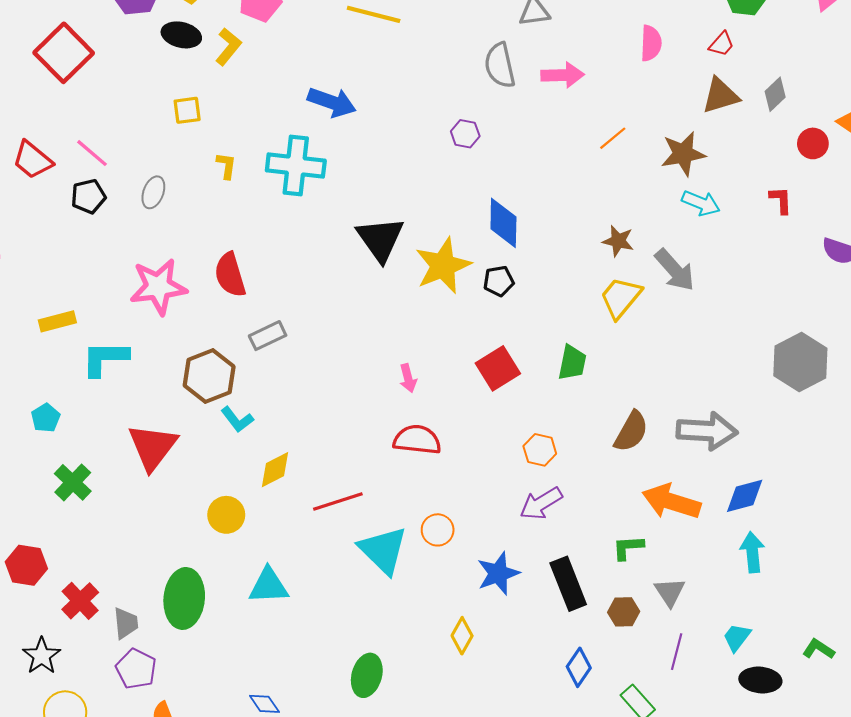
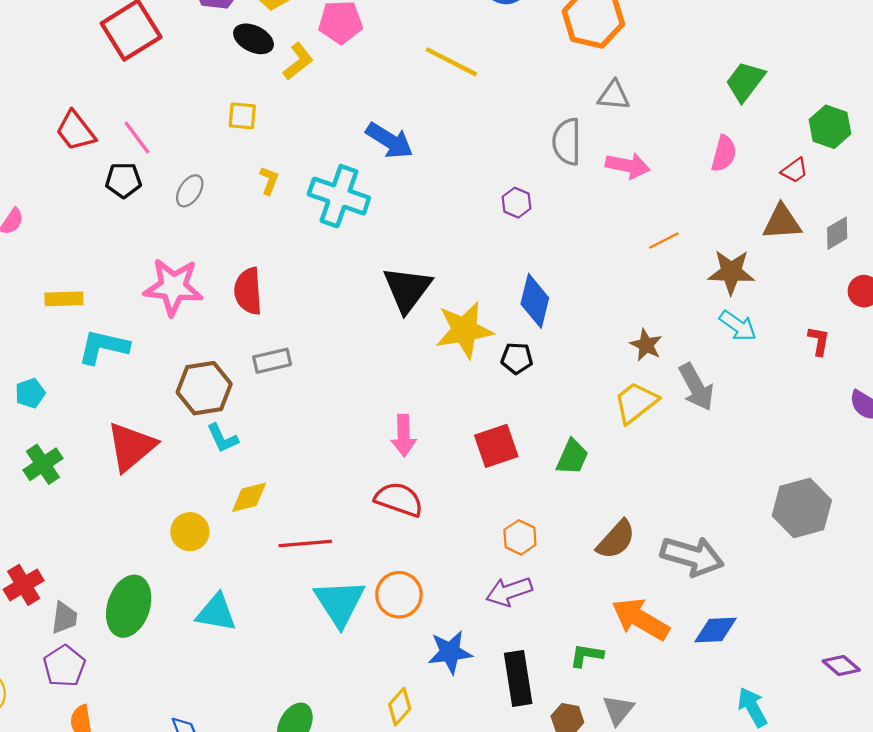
pink arrow: (408, 378) -> (404, 435), size x1.4
orange circle: (438, 530) -> (399, 595), size x1.4
cyan arrow: (752, 552) -> (752, 707), moved, turned -36

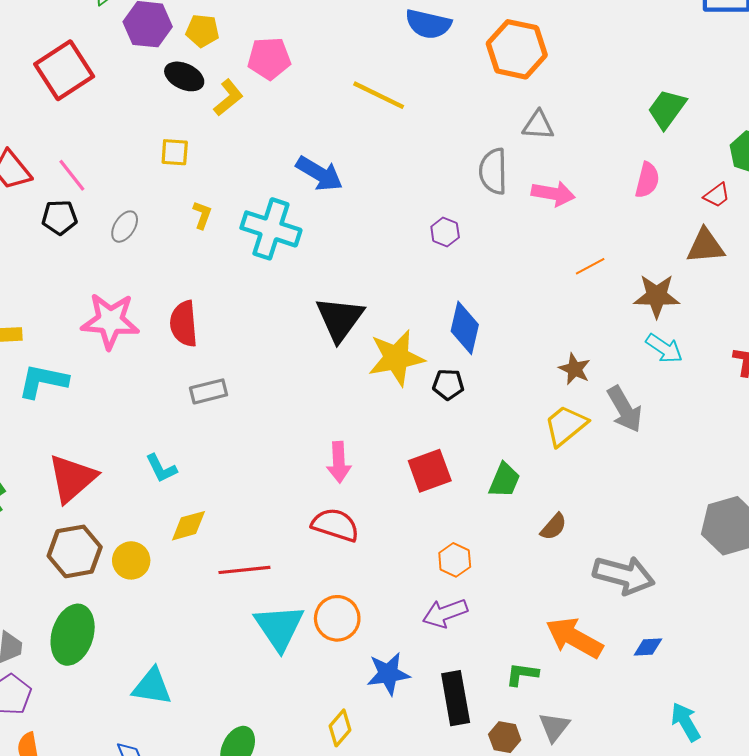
brown hexagon: (204, 388) -> (75, 551), moved
brown semicircle: (616, 540) -> (554, 527), moved, size x0.7
cyan triangle: (216, 613) -> (152, 687), moved
blue diamond: (715, 630) -> (648, 647), size x0.7

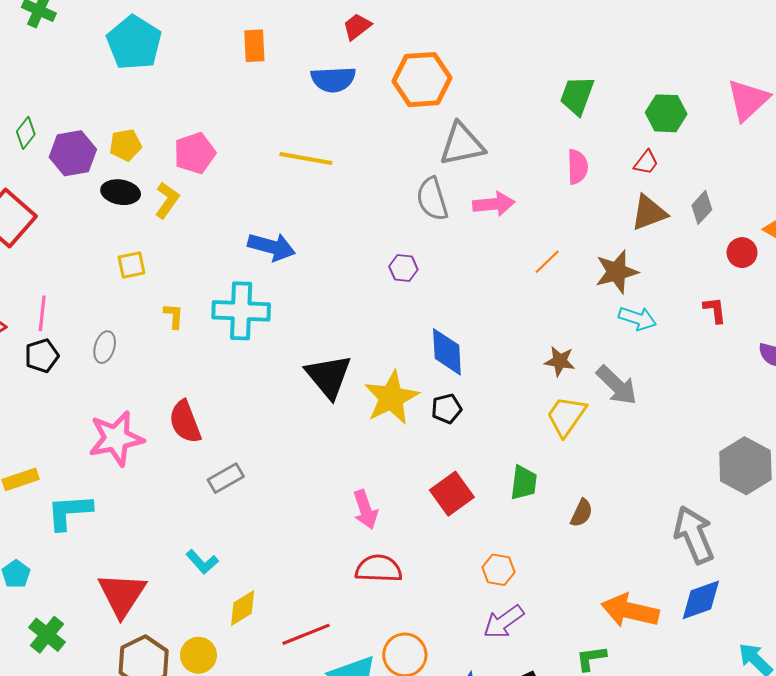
gray triangle: (538, 125) -> (462, 144), size x1.5
pink line: (72, 175) -> (42, 313), turned 60
gray arrow: (624, 575) -> (694, 535), moved, turned -112
blue diamond: (648, 647) -> (701, 600), size x1.6

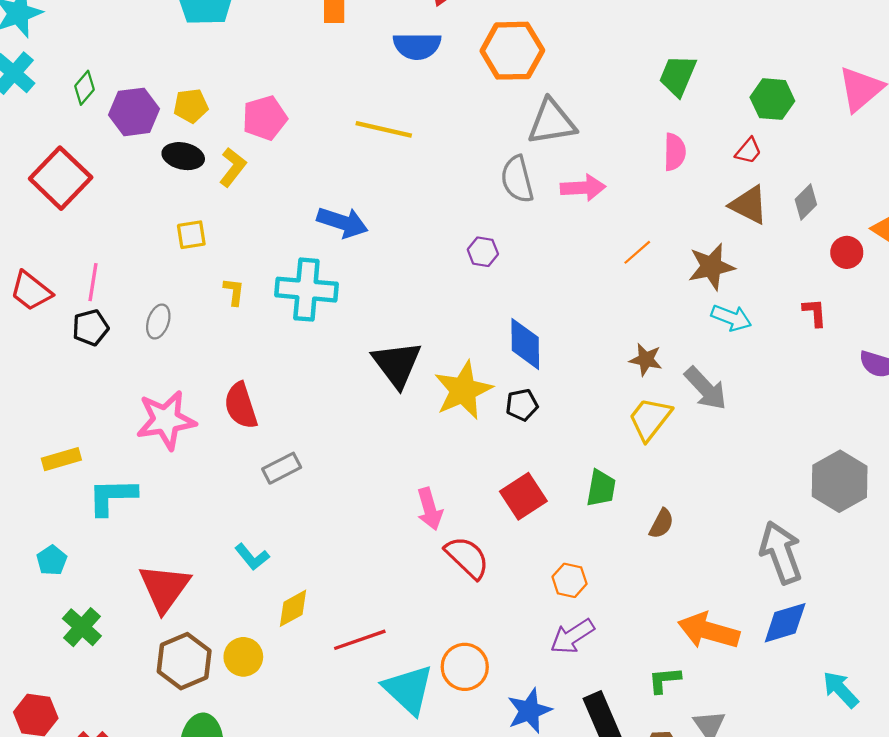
brown triangle: (649, 213) -> (749, 205), turned 45
red semicircle: (379, 569) -> (467, 557), moved, turned 39

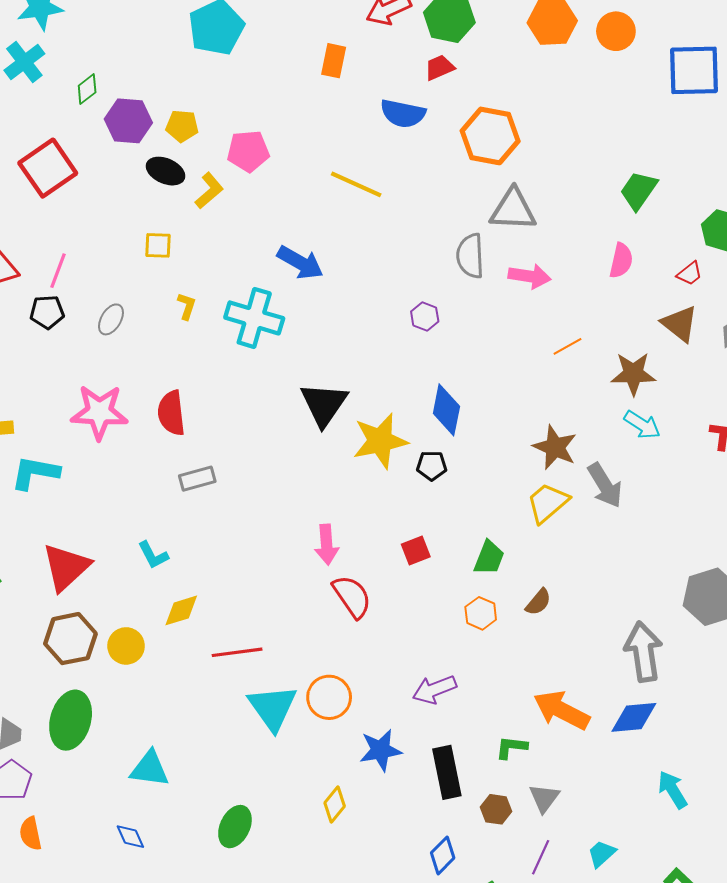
brown star: (646, 360) -> (555, 447), size x1.4
red square: (523, 496) -> (416, 551), size x0.7
orange hexagon: (570, 580) -> (481, 613), moved

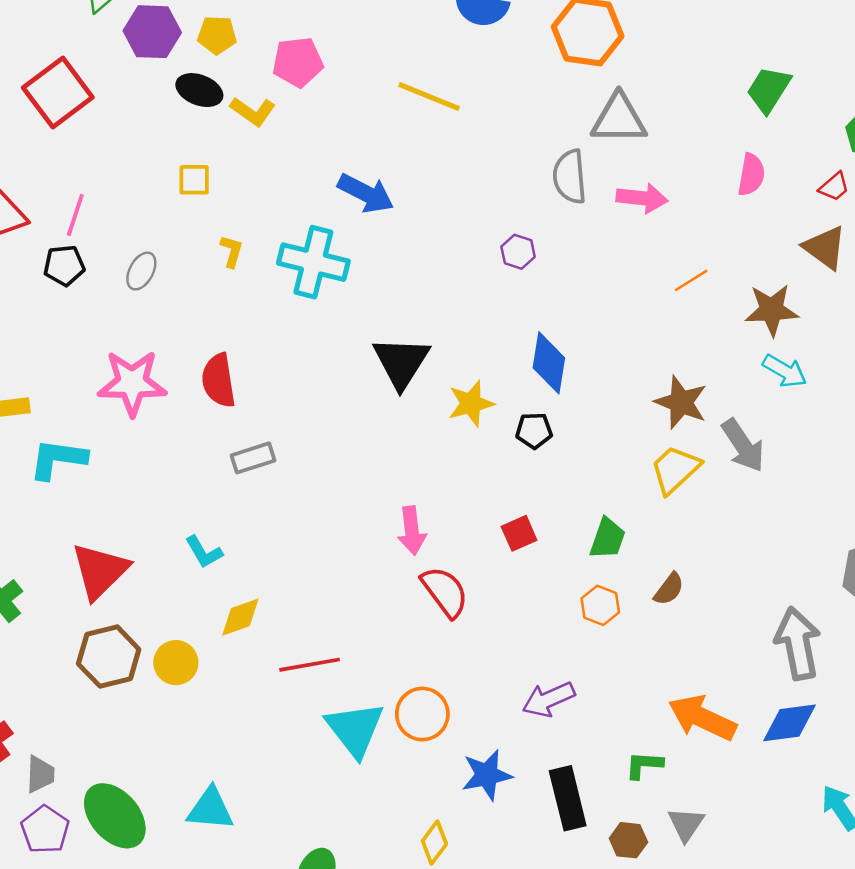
yellow L-shape: (209, 191) -> (253, 111), turned 78
yellow star: (380, 441) -> (471, 404), size x0.7
green ellipse: (71, 720) -> (115, 816), moved, turned -54

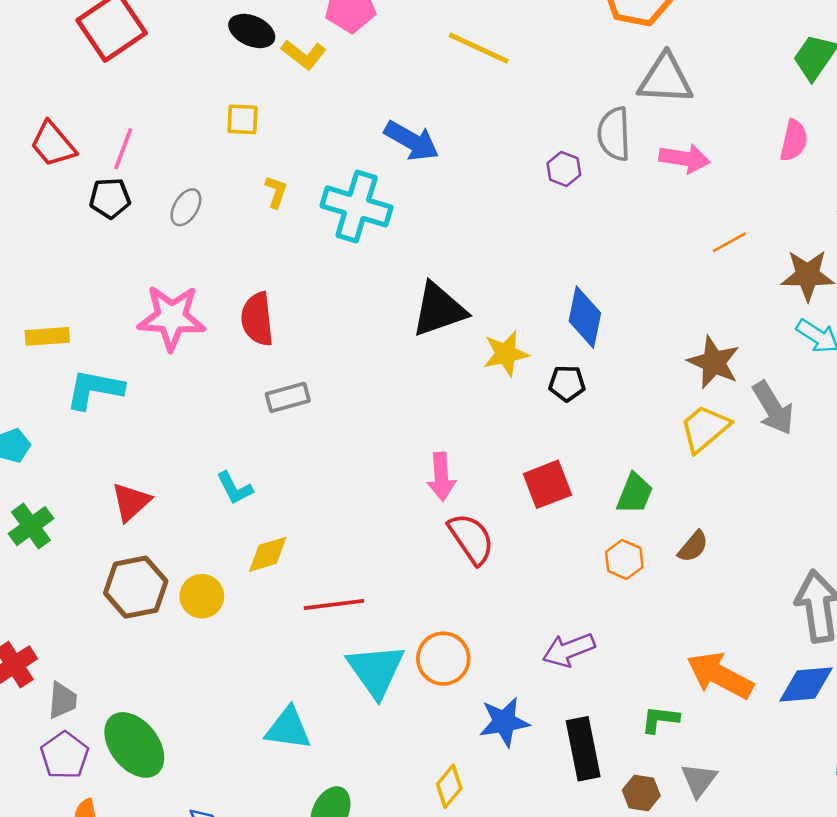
purple hexagon: (518, 252) -> (564, 169), moved
black triangle: (401, 362) -> (439, 310), turned 36
red square: (519, 533) -> (547, 484), size x1.4
red triangle: (100, 571) -> (131, 502), size x0.7
cyan triangle: (210, 809) -> (288, 728), moved

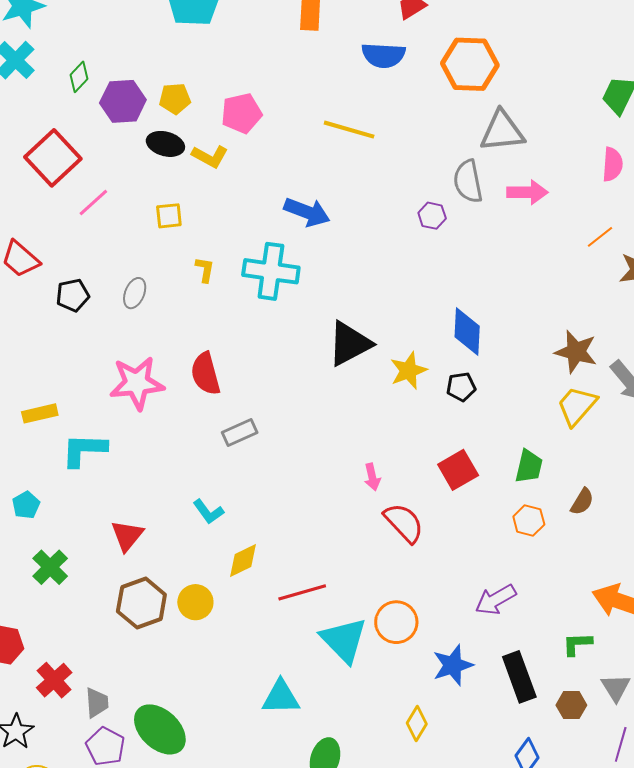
pink line: (123, 149) -> (93, 202), moved, turned 36
orange line: (729, 242) -> (600, 237), moved
pink arrow: (441, 477) -> (372, 477), size x0.7

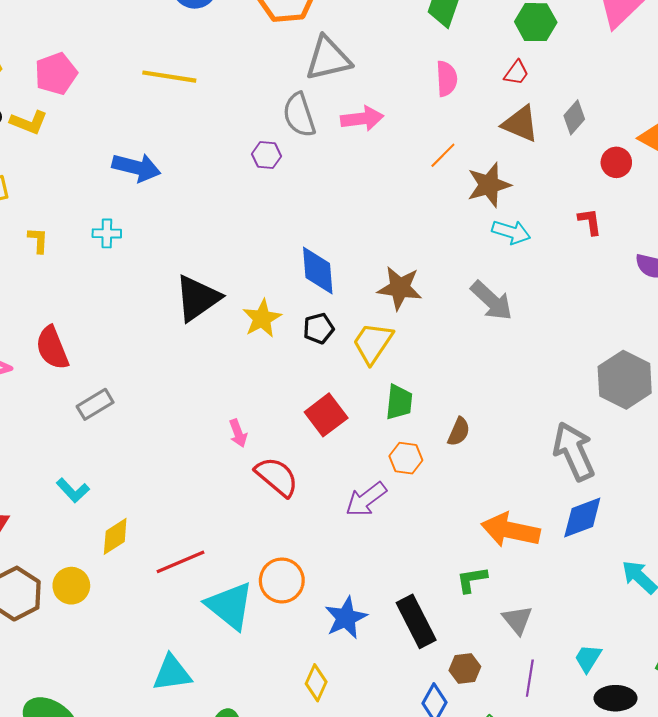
cyan cross: (271, 271) -> (107, 233), size x0.5
brown star: (576, 352) -> (400, 288), moved
yellow trapezoid: (577, 406) -> (373, 343), moved
purple arrow: (496, 600) -> (366, 499), moved
brown hexagon: (571, 705) -> (465, 668), moved

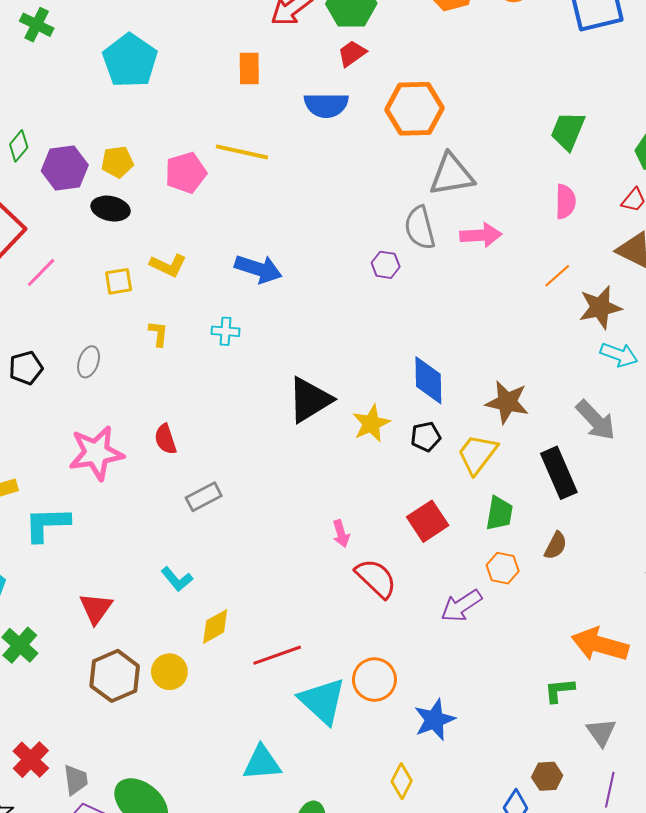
yellow line: (169, 77) -> (242, 152), moved
yellow L-shape: (29, 122) -> (168, 265), moved
red semicircle: (52, 348) -> (165, 439), size x0.7
black rectangle: (416, 621) -> (559, 473), moved

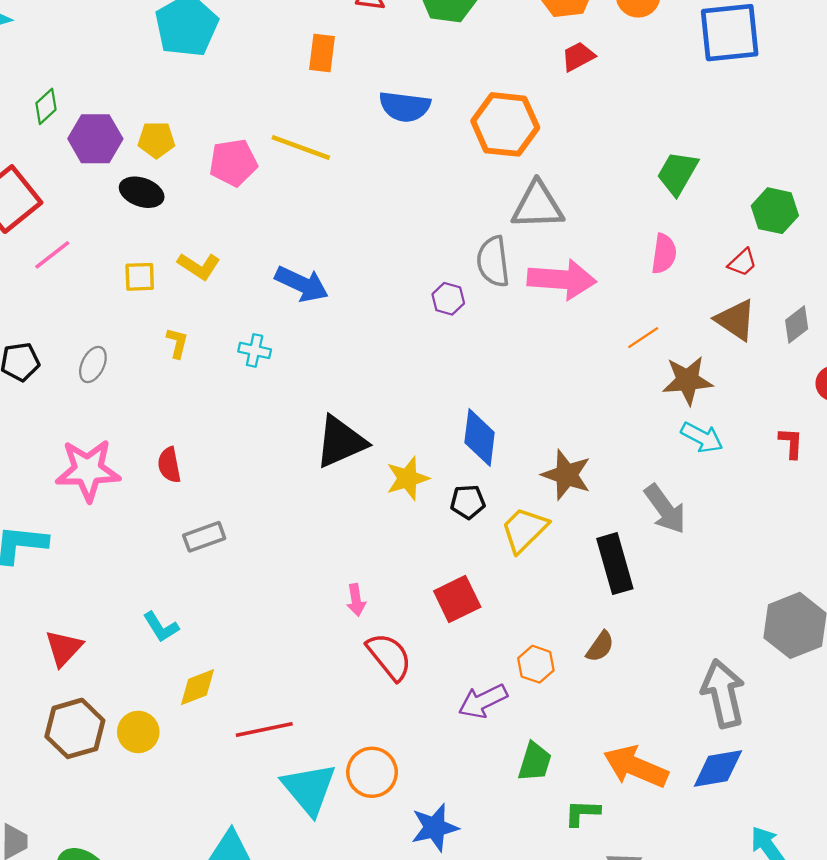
red trapezoid: (352, 54) -> (578, 56), moved
pink arrow: (481, 235) -> (562, 279), size x1.4
green trapezoid: (499, 513) -> (535, 762), moved

